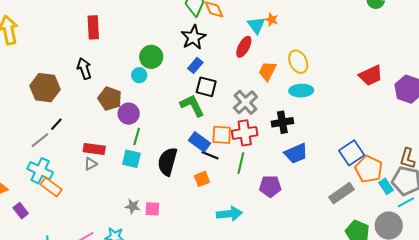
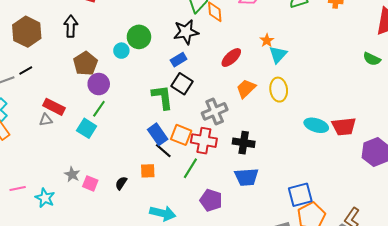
cyan triangle: (256, 25) -> (278, 55), moved
cyan ellipse: (301, 91) -> (316, 125), moved
black semicircle: (167, 162) -> (121, 183), moved, size x0.5

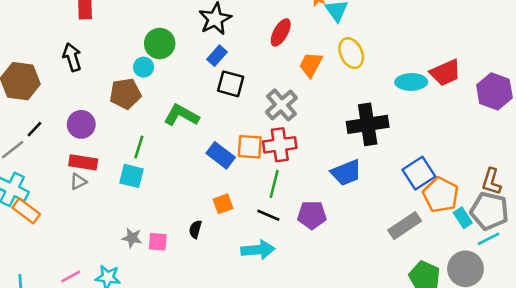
brown pentagon: (85, 63) -> (125, 94), moved, turned -30
purple circle: (99, 84) -> (81, 124), moved
green L-shape: (162, 97) -> (181, 115), moved, turned -36
black cross: (244, 143) -> (368, 124), moved, size x1.4
black line: (163, 151) -> (268, 215), moved

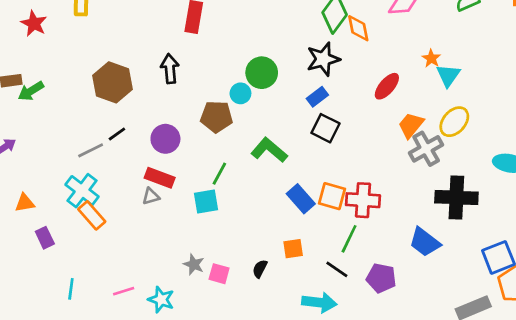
yellow ellipse: (351, 53) -> (454, 122), turned 56
gray cross: (281, 105) -> (426, 149), moved
blue trapezoid: (346, 173) -> (425, 242), turned 48
cyan square: (132, 176) -> (206, 201), turned -35

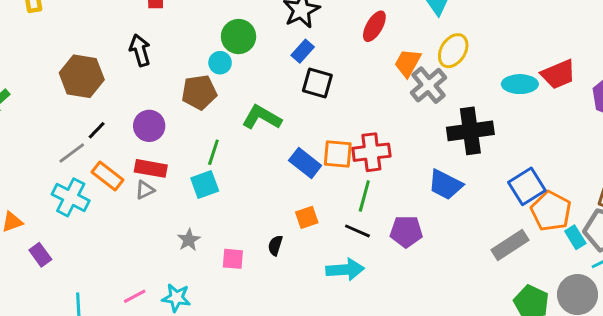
orange rectangle: (92, 215) -> (108, 176), moved
gray star: (194, 264) -> (189, 240), moved, turned 30

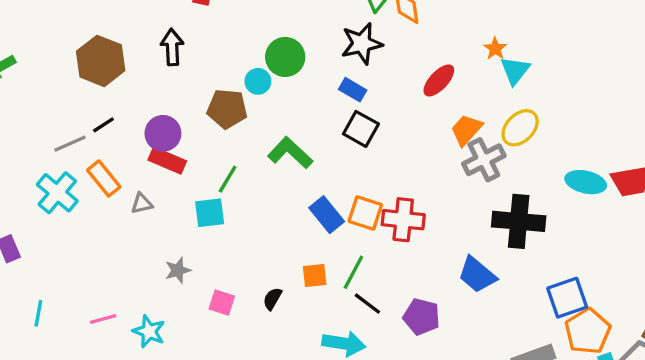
blue rectangle: (303, 51) -> (353, 90), turned 65
red rectangle: (151, 168) -> (167, 161), moved
green line: (364, 196) -> (353, 272), moved

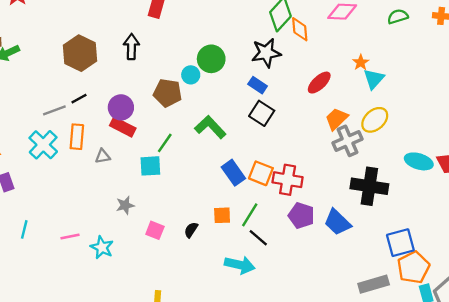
orange rectangle: (104, 178) -> (77, 137), turned 40
purple pentagon: (421, 317) -> (301, 215), moved

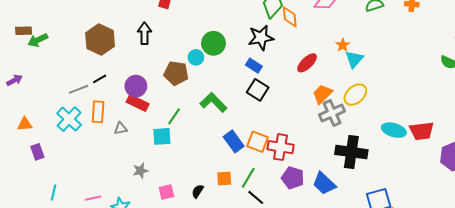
pink square: (155, 230) -> (166, 192), turned -35

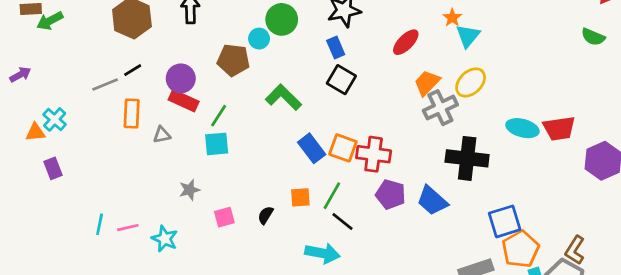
blue rectangle: (254, 66) -> (336, 48), turned 35
green line: (174, 116) -> (219, 116), moved
cyan cross: (69, 119) -> (55, 119), moved, size x0.7
cyan line: (53, 192) -> (100, 224), moved

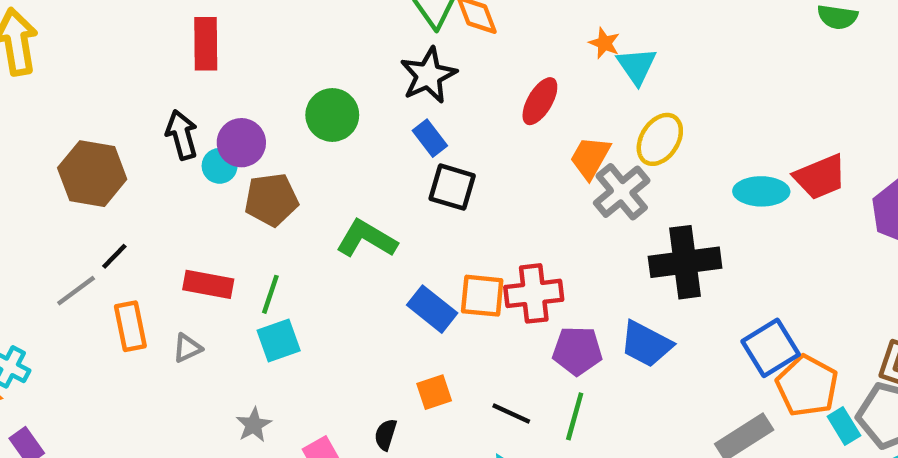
cyan circle: (259, 39) -> (220, 166), moved
purple circle: (181, 78) -> (241, 143), moved
green line: (332, 196) -> (575, 416), moved

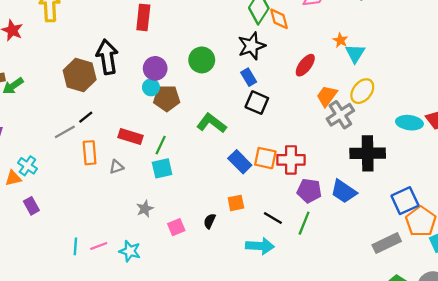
black arrow: (182, 135) -> (107, 57), moved, size x1.4
cyan circle: (220, 166) -> (151, 87), moved

